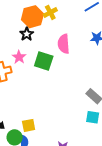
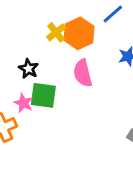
orange hexagon: (32, 17) -> (79, 33), moved
green square: (44, 61) -> (43, 95), moved

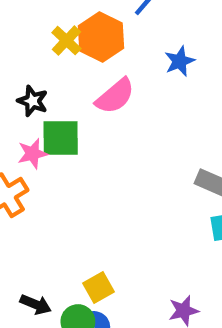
pink semicircle: (83, 73) -> (115, 96), turned -108
pink star: (24, 103) -> (33, 154), turned -30

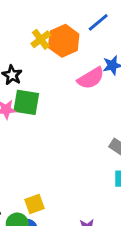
pink semicircle: (115, 96) -> (91, 78), moved

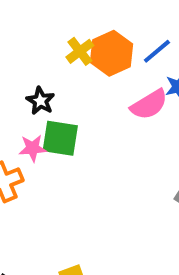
blue line: (98, 22) -> (157, 51), moved

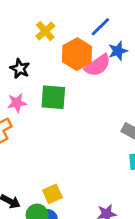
orange hexagon: (111, 53) -> (77, 54), moved
green square: (60, 138) -> (53, 97), moved

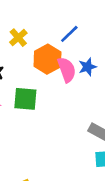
blue star: (118, 51) -> (87, 67), moved
pink semicircle: (98, 65) -> (67, 70), turned -75

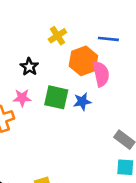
blue line: (69, 34) -> (108, 39), turned 42
blue star: (87, 67) -> (82, 102), moved

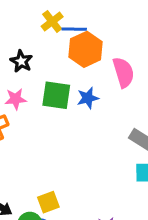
blue line: (108, 39) -> (74, 29), moved
pink semicircle: (101, 74) -> (123, 72), moved

